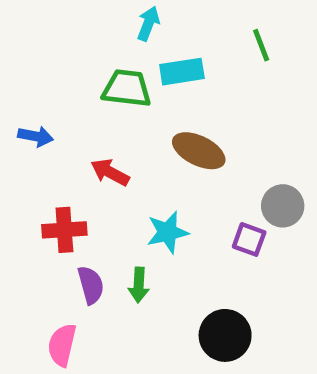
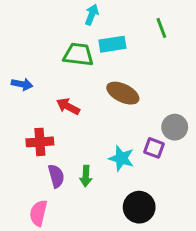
cyan star: (168, 232) -> (121, 158), moved, turned 30

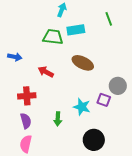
purple semicircle: (56, 176) -> (26, 121), moved

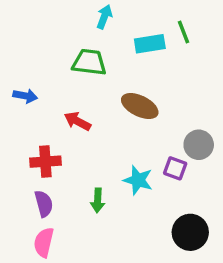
cyan rectangle: (76, 30) -> (150, 44), moved
black circle: (94, 140) -> (190, 232), moved

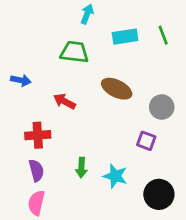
green line: (184, 32) -> (163, 35), moved
gray circle: (199, 145) -> (162, 107), moved
cyan star: (138, 180) -> (115, 176), moved

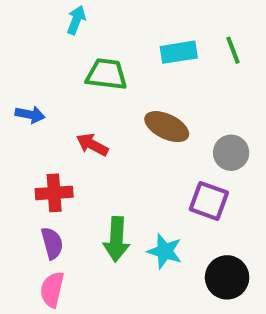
cyan arrow: (87, 14) -> (76, 20), moved
purple square: (146, 141) -> (209, 201), size x1.4
green arrow: (81, 168) -> (116, 239), size x1.5

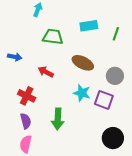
green line: (233, 50) -> (116, 34), moved, turned 40
red cross: (54, 193) -> (27, 96), turned 30
cyan star: (165, 251) -> (82, 93), moved

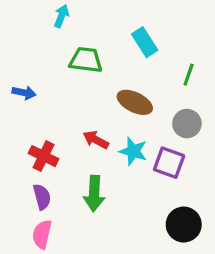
cyan rectangle: (89, 26) -> (145, 42), turned 66
green line: (116, 34) -> (189, 75), moved
red arrow: (46, 72) -> (96, 140), moved

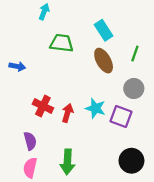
brown ellipse: (135, 102) -> (104, 61), moved, turned 35
red arrow: (96, 140) -> (67, 113), moved, turned 78
red cross: (44, 156) -> (43, 106), moved
green arrow: (94, 194) -> (67, 162), moved

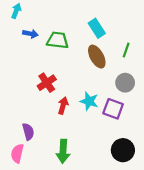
cyan arrow: (44, 12) -> (16, 11), moved
blue arrow: (17, 66) -> (30, 34), moved
red cross: (43, 106) -> (47, 83), moved, turned 30
pink semicircle: (30, 168) -> (17, 153), moved

